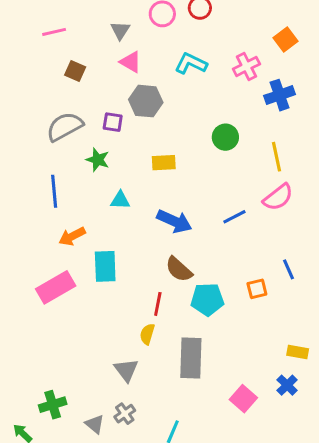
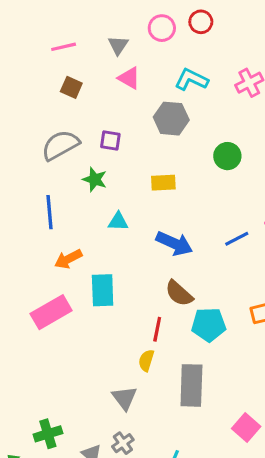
pink line: (54, 32) -> (64, 47), moved
gray hexagon: (146, 101) -> (171, 119), moved

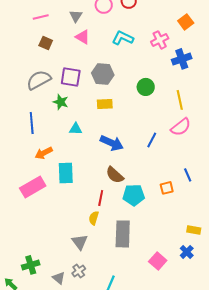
gray hexagon: (171, 119) -> (103, 74), moved
purple square: (110, 140) -> (71, 77), size x1.5
blue line: (237, 239) -> (152, 140), turned -35

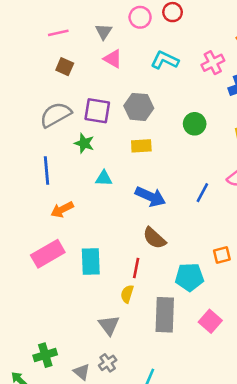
cyan rectangle: (66, 173) -> (91, 261), moved
cyan pentagon: (134, 195) -> (189, 277), moved
pink square: (158, 261) -> (210, 321), moved

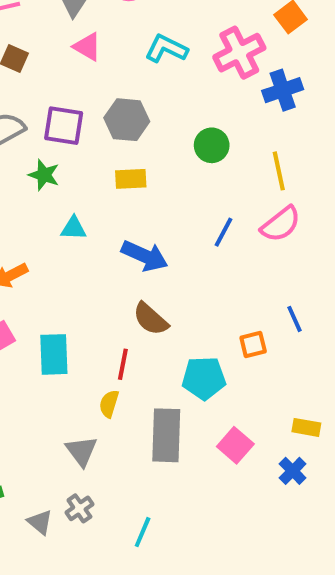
pink cross: (213, 63) -> (239, 53), size x1.4
blue line: (202, 193) -> (223, 232), moved

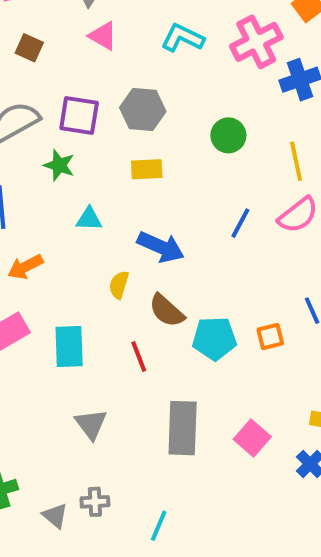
red line: (123, 364) -> (139, 356), turned -32
cyan pentagon: (204, 378) -> (214, 338), moved
yellow semicircle: (109, 404) -> (119, 285), moved
gray triangle: (81, 451) -> (91, 424), moved
gray cross: (79, 508) -> (95, 502), turned 32

